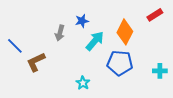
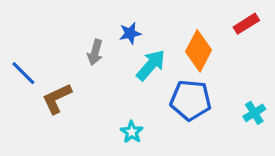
cyan cross: (160, 71) -> (254, 113), turned -32

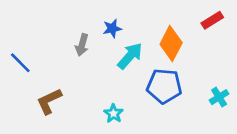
brown L-shape: (57, 99) -> (49, 101), moved

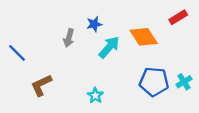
orange diamond: (171, 44) -> (144, 37), turned -60
blue pentagon: (164, 86) -> (154, 82), moved

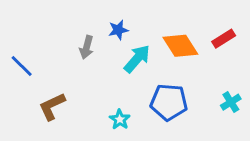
red rectangle: (178, 17) -> (224, 39), moved
blue pentagon: (154, 82) -> (169, 102), moved

